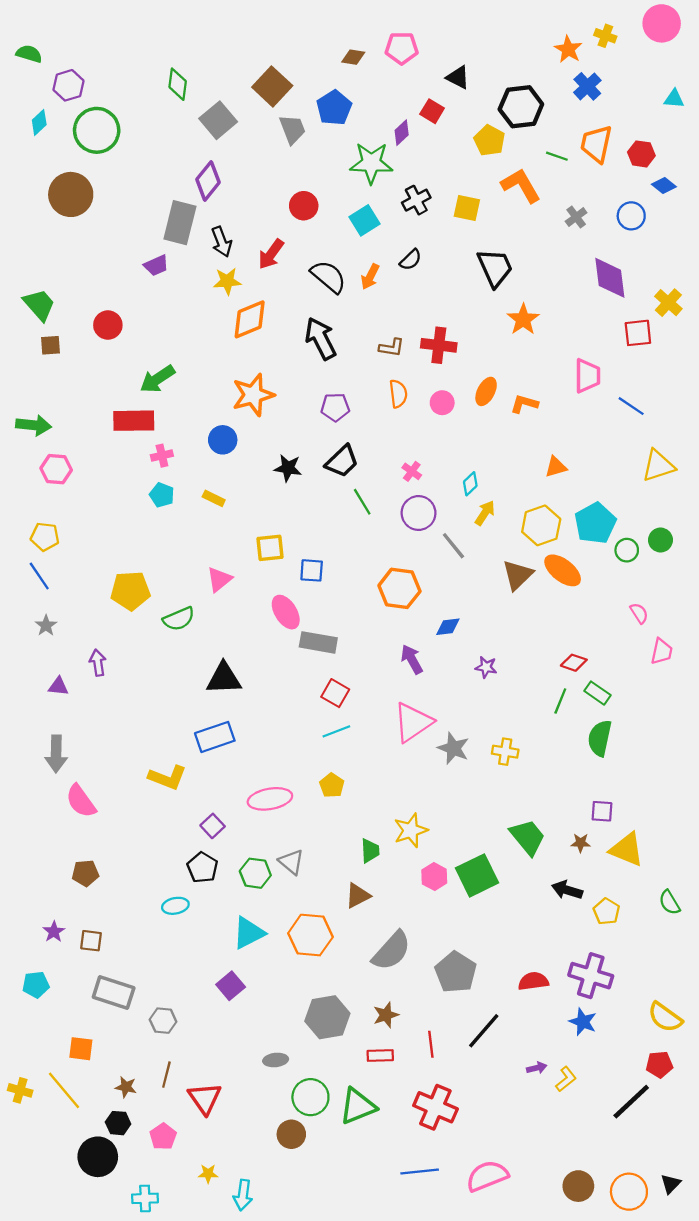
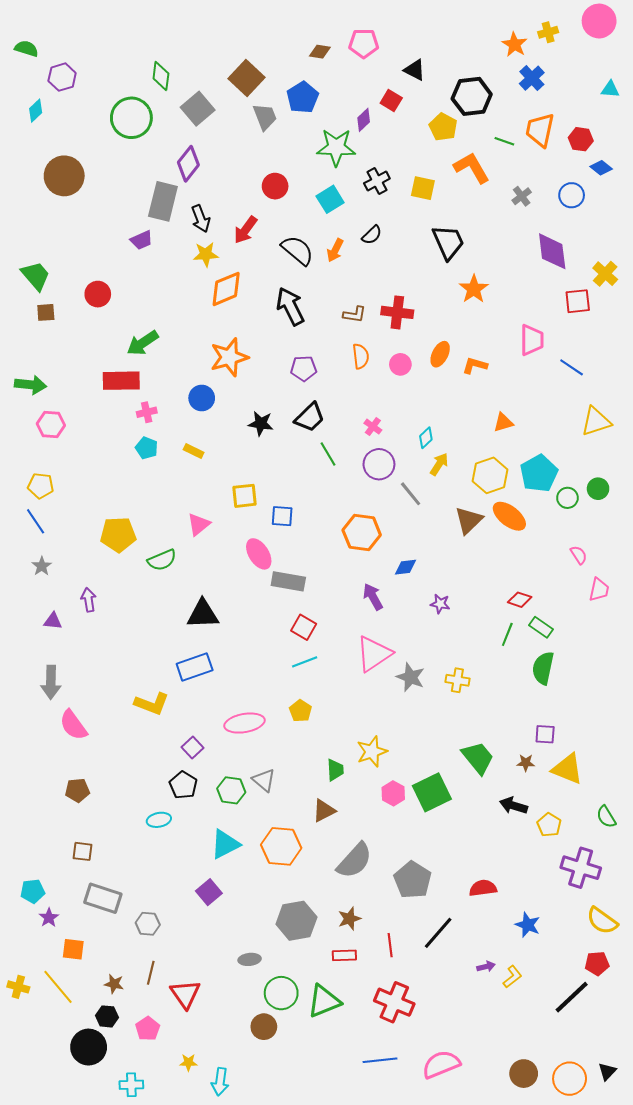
yellow cross: (605, 36) -> (548, 32), turned -36
green circle: (97, 130) -> (131, 118), moved
purple star: (54, 932) -> (49, 918), moved
purple cross: (591, 976) -> (581, 868), moved

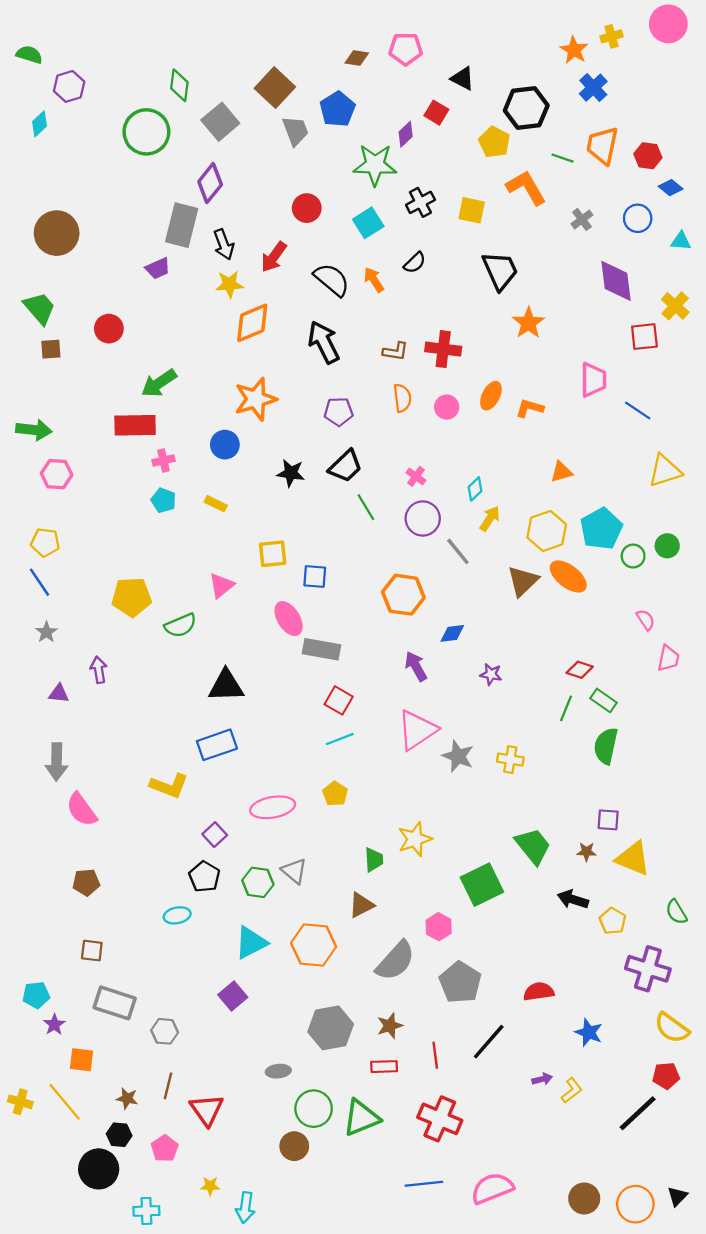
cyan triangle: (610, 89) -> (681, 241), moved
brown circle: (64, 176) -> (57, 233), moved
orange arrow: (335, 250) -> (374, 280), turned 120
pink hexagon: (393, 793) -> (439, 927), moved

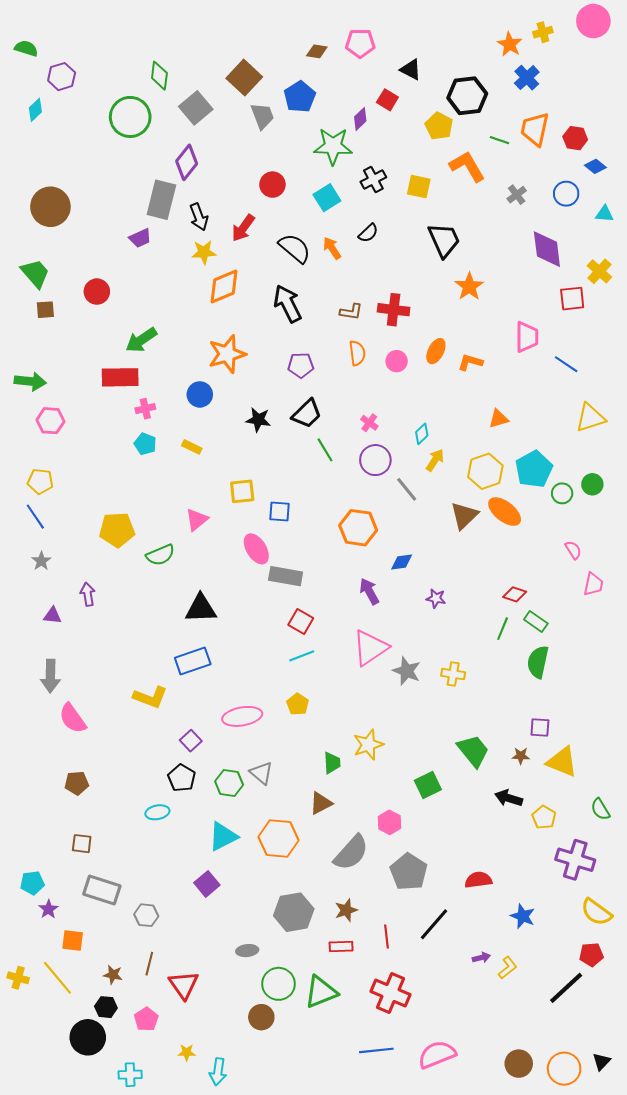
green square: (482, 885) -> (428, 785), size x0.7

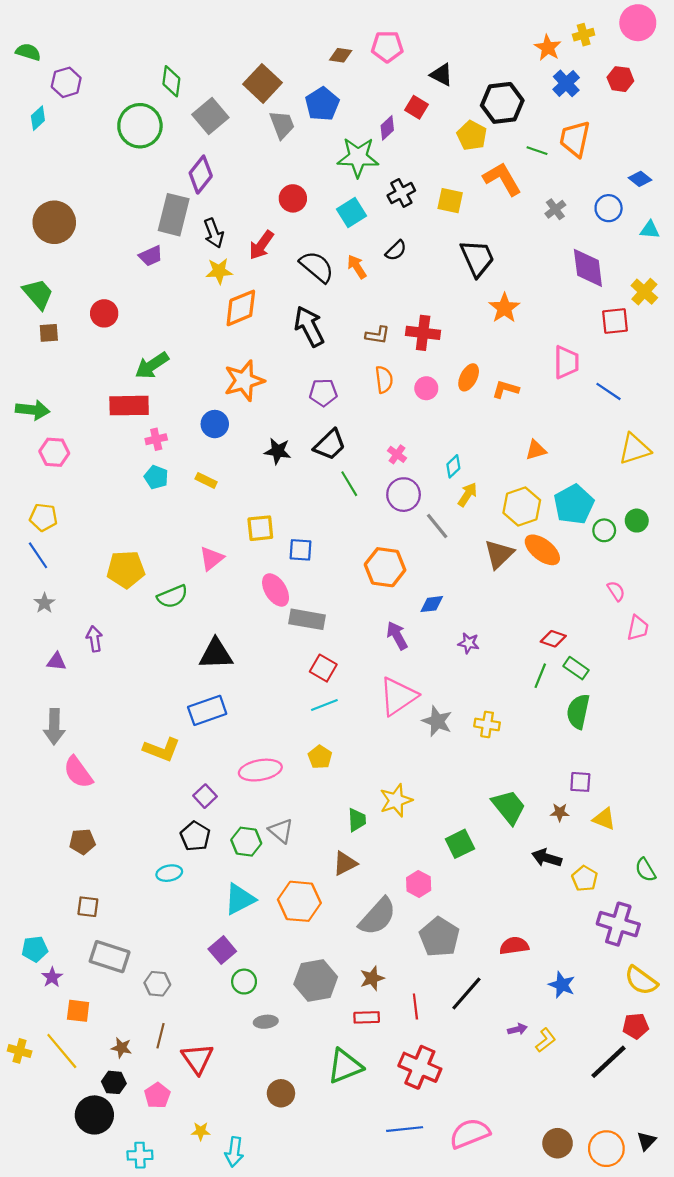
red hexagon: (575, 138) -> (620, 79), moved
yellow triangle: (562, 762) -> (604, 819), size x0.7
green circle: (279, 984) -> (244, 982), moved, size x0.7

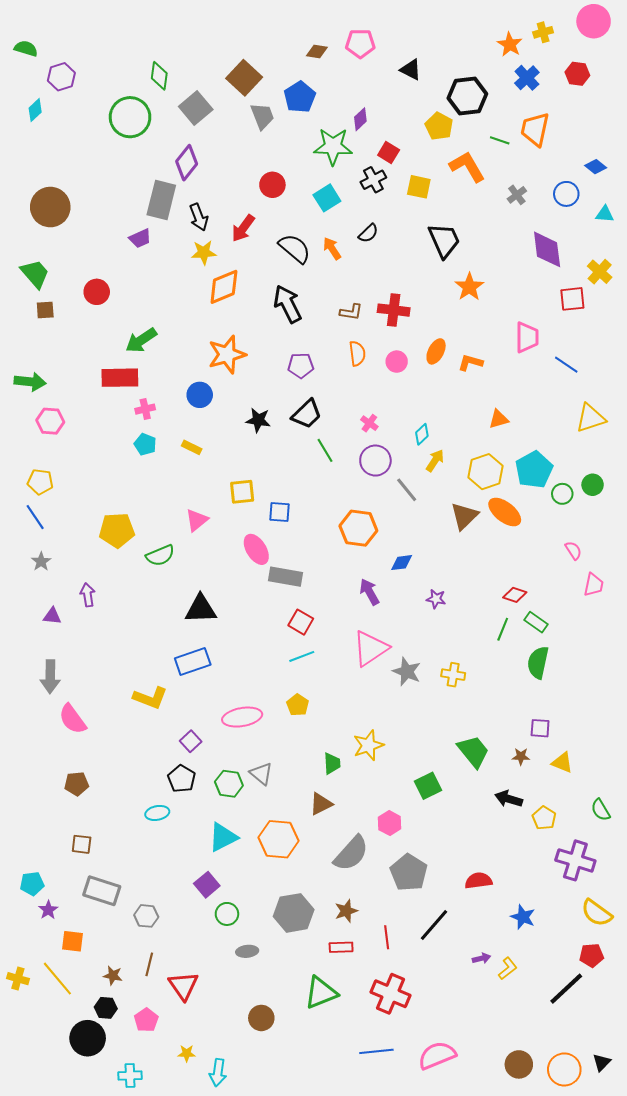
red square: (417, 107) -> (389, 152), moved

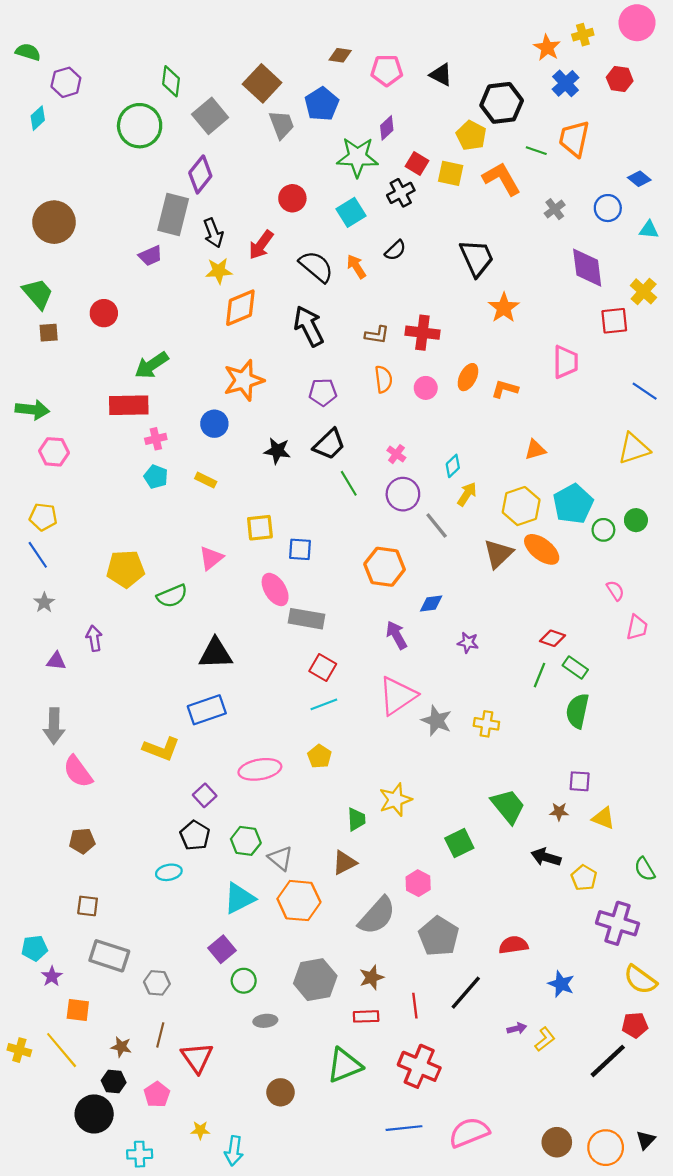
pink pentagon: (360, 43) -> (387, 70), moved
yellow square: (419, 187) -> (451, 173), moved
blue line: (566, 365) -> (645, 391), moved
gray triangle: (261, 774) -> (280, 858), moved

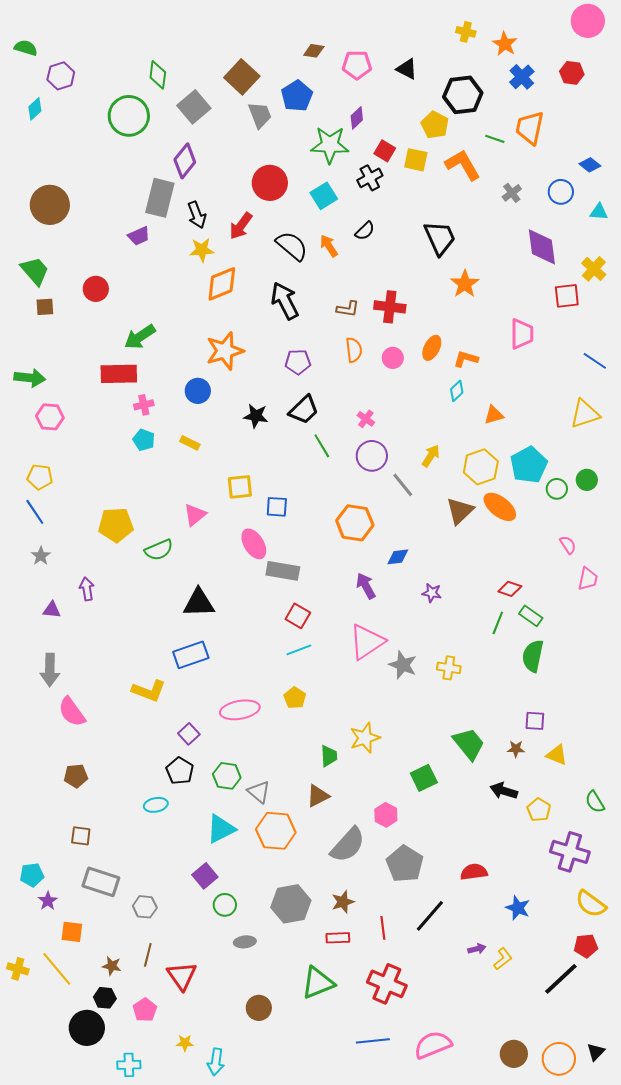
yellow cross: (583, 35) -> (466, 32), moved, turned 30
red circle: (292, 198) -> (270, 183), size x1.4
cyan diamond: (453, 466) -> (457, 391), moved

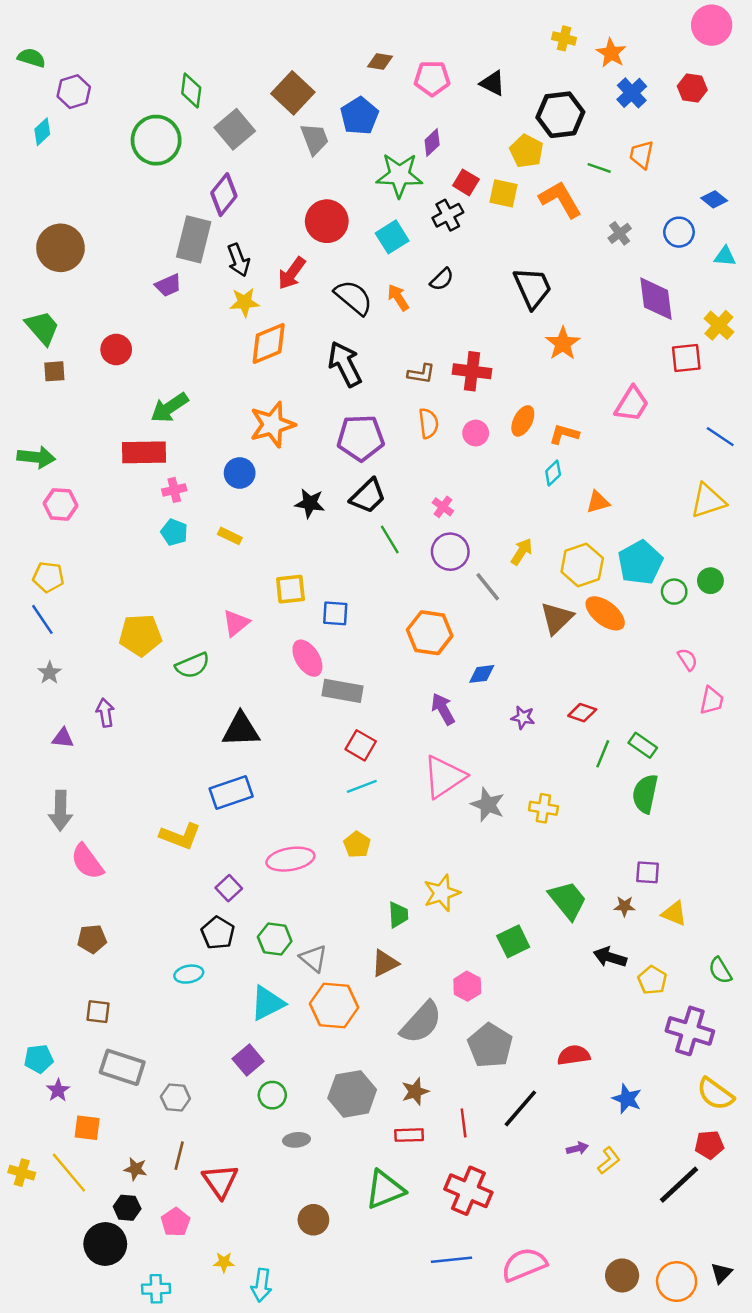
orange trapezoid: (530, 128) -> (641, 155), size x0.7
pink trapezoid: (522, 334) -> (632, 404), turned 32
purple pentagon: (298, 362) -> (361, 438), size x1.5
red diamond: (510, 589) -> (582, 713), moved

